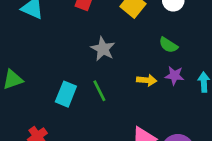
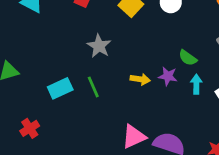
green semicircle: (168, 45) -> (188, 58), moved
cyan rectangle: (66, 94) -> (60, 88), turned 40

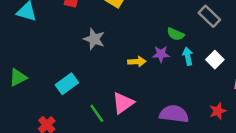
green line: (93, 87) -> (97, 113), moved
pink triangle: (134, 137) -> (123, 103), moved

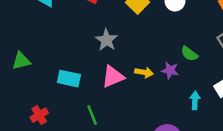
cyan arrow: (188, 56) -> (195, 100), moved
cyan rectangle: (67, 84) -> (69, 79), turned 35
pink triangle: (123, 103) -> (113, 77), moved

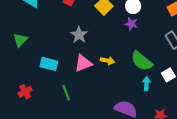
green semicircle: (189, 54) -> (142, 61), moved, size x1.6
green triangle: (21, 61) -> (20, 40), moved, turned -35
purple star: (170, 70) -> (131, 24), moved

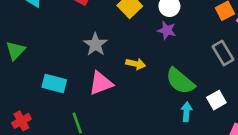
yellow arrow: (108, 61) -> (136, 64), moved

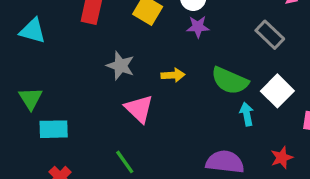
pink triangle: (101, 83) -> (139, 109), turned -40
cyan rectangle: (54, 84) -> (54, 129), moved
white square: (216, 100) -> (277, 91), size x1.4

